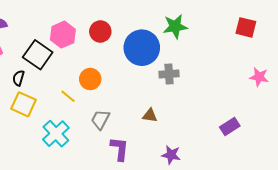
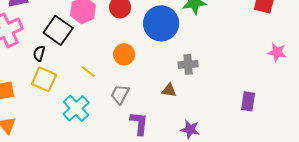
gray cross: (169, 74) -> (188, 64), moved
orange circle: (90, 79) -> (124, 54), moved
purple rectangle: (230, 127) -> (248, 101), turned -48

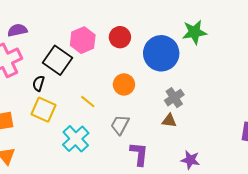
gray cross: (188, 64) -> (174, 98), moved, turned -30

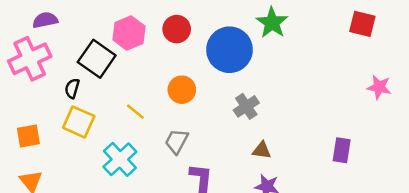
green star: (194, 32) -> (272, 23), turned -30
brown triangle: (169, 121) -> (262, 150), moved

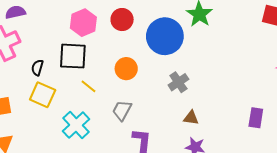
black square: (97, 59) -> (73, 56), moved, turned -32

